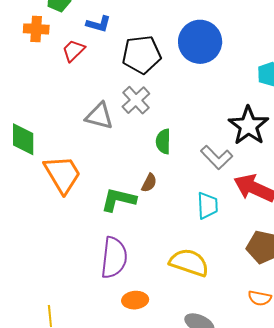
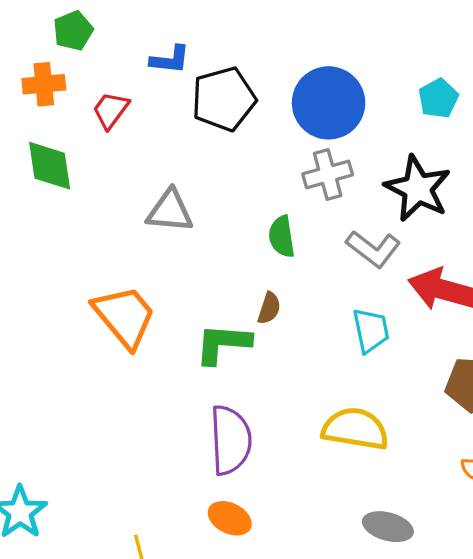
blue L-shape: (99, 24) -> (170, 60), moved
blue circle: (200, 42) -> (329, 103), moved
gray cross: (136, 100) -> (328, 174), moved, turned 36
green diamond: (23, 139) -> (50, 166), moved
orange ellipse: (135, 300) -> (230, 518), moved, turned 40

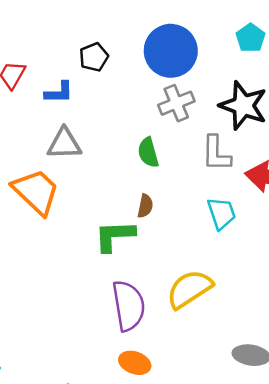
blue L-shape: (170, 60) -> (59, 92), moved
black pentagon: (224, 99) -> (94, 57), size x0.6
gray L-shape: (373, 249) -> (216, 154), turned 60
orange trapezoid: (124, 316) -> (36, 192), moved
yellow semicircle: (355, 429) -> (189, 289), moved, turned -36

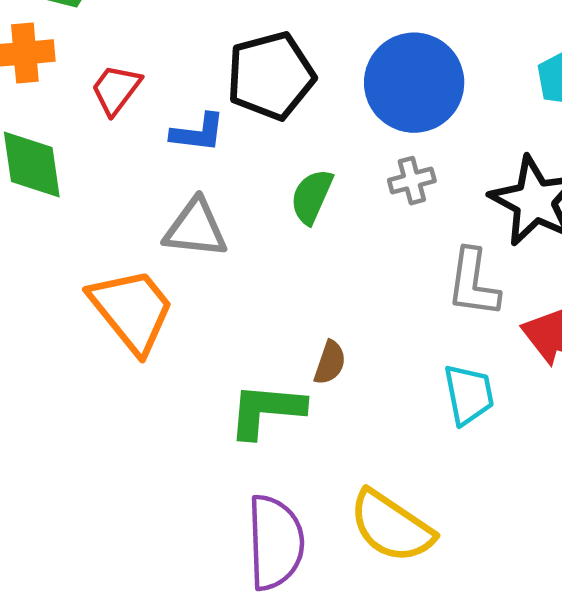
black pentagon: (94, 57) -> (271, 76), size x1.6
gray cross: (176, 103) -> (412, 181), size x0.7
green semicircle: (148, 152) -> (312, 196), moved, turned 32
yellow semicircle: (189, 289) -> (391, 526), turned -120

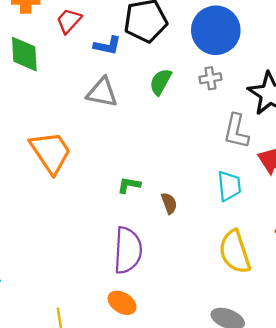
orange trapezoid: (132, 310) -> (51, 152), moved
brown semicircle: (330, 363) -> (169, 203), moved, turned -45
green L-shape: (266, 410) -> (129, 185), size x0.6
yellow semicircle: (391, 526) -> (235, 252), moved, turned 33

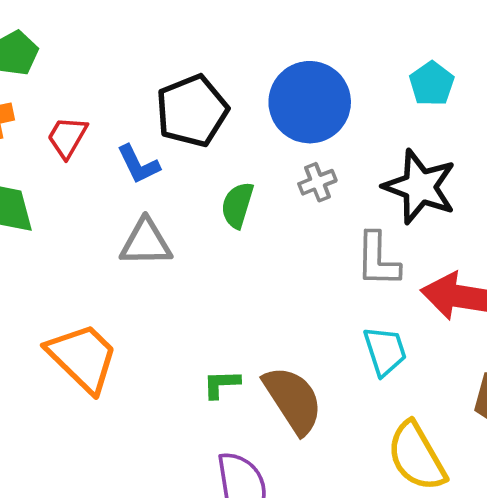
blue L-shape: (107, 46) -> (138, 164), turned 64
brown semicircle: (169, 203) -> (293, 400), size x2.0

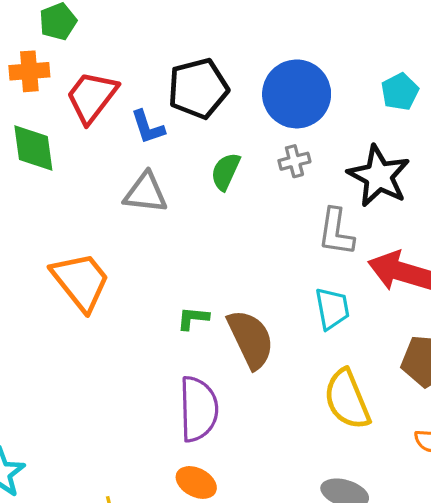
red trapezoid: (67, 137) -> (92, 97), size x1.5

